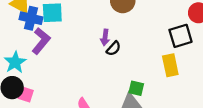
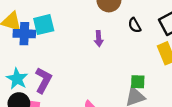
purple L-shape: (41, 41) -> (43, 80), moved
black semicircle: (114, 48) -> (135, 25), moved, turned 119

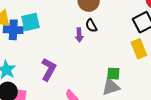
black semicircle: (135, 25) -> (91, 26), moved
purple L-shape: (43, 80) -> (49, 69), moved

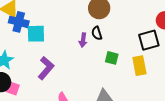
cyan square: (31, 22) -> (36, 34), moved
green square: (113, 74) -> (112, 58), moved

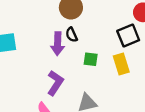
purple arrow: (83, 40) -> (58, 44), size x1.5
purple L-shape: (46, 68) -> (55, 83), moved

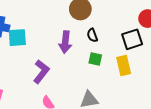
black semicircle: (72, 35) -> (92, 35), moved
purple L-shape: (55, 83) -> (41, 72), moved

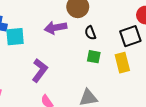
purple arrow: (65, 42) -> (55, 28), moved, turned 75

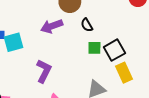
black square: (130, 36) -> (114, 50), moved
yellow rectangle: (122, 63) -> (124, 73), moved

